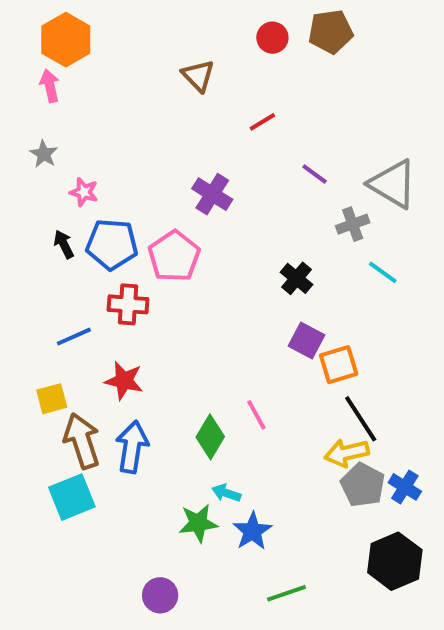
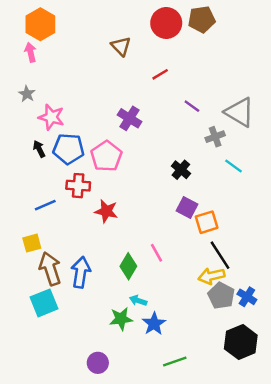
red circle: (272, 38) -> (166, 23), size x1.6
pink star: (84, 192) -> (51, 117), size x1.5
red star: (124, 381) -> (106, 211), moved

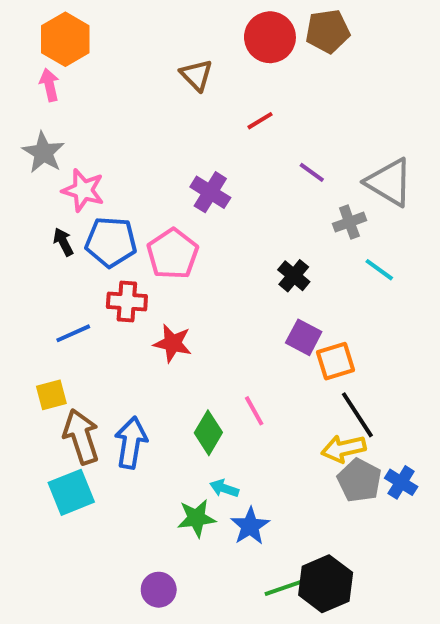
gray star: (27, 94) -> (43, 152), size x1.5
black hexagon: (241, 342) -> (326, 584), moved

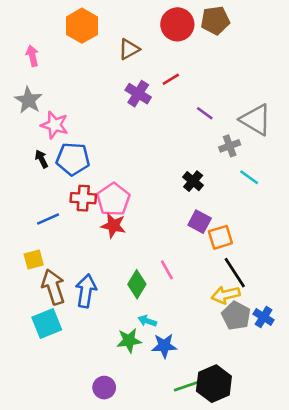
orange hexagon: (65, 39) -> (82, 26), moved
brown triangle: (196, 75) -> (129, 49), turned 45
purple cross: (210, 192) -> (138, 94), moved
pink pentagon: (173, 254) -> (113, 199), moved
blue star: (250, 526) -> (164, 346), turned 30

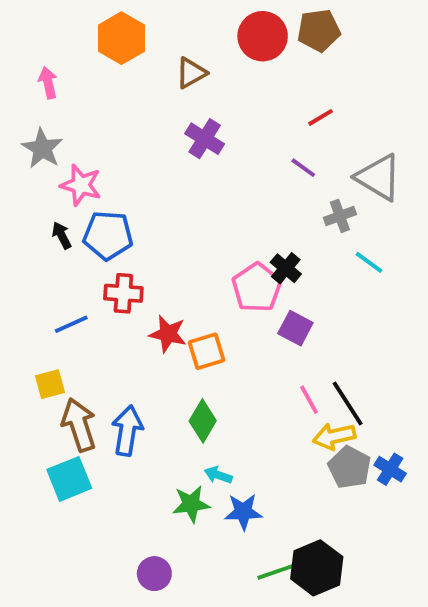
red line: (171, 79) -> (321, 117), moved
pink pentagon: (113, 199) -> (257, 288), moved
orange square: (220, 237) -> (207, 351), moved
pink line: (167, 270) -> (309, 400), moved

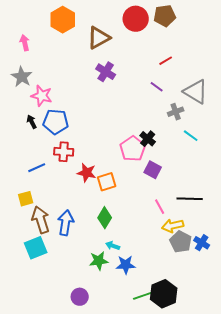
brown triangle: (191, 73) -> (99, 38), size x1.4
black line: (348, 403) -> (190, 199), moved, turned -55

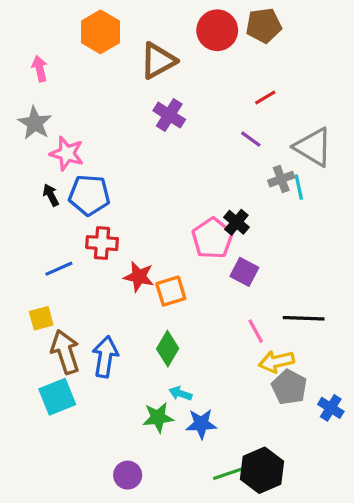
cyan line: (191, 136) -> (299, 187), moved, turned 42
blue cross: (202, 243) -> (331, 408), moved

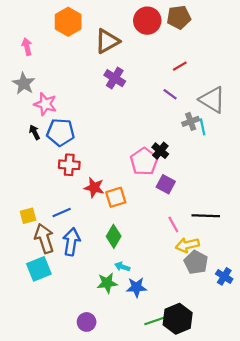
blue line: (59, 269) -> (62, 212), moved

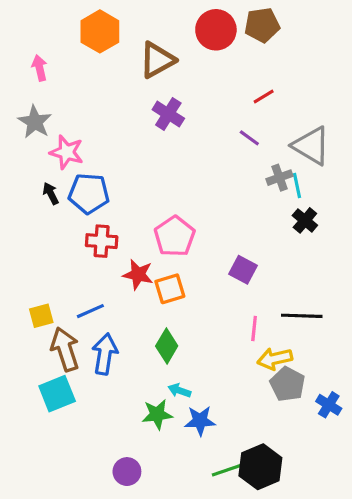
black cross: (160, 151) -> (305, 220), moved
pink pentagon: (144, 162) -> (175, 236), moved
pink line: (173, 224) -> (254, 329), turned 35

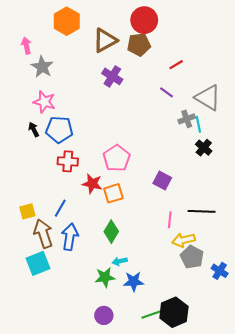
brown pentagon: (262, 25) -> (139, 45), moved
gray star: (35, 122) -> (42, 67), moved
blue line: (90, 311) -> (60, 208), turned -36
cyan arrow: (179, 390) -> (120, 261), turned -32
purple circle: (127, 472) -> (104, 315), moved

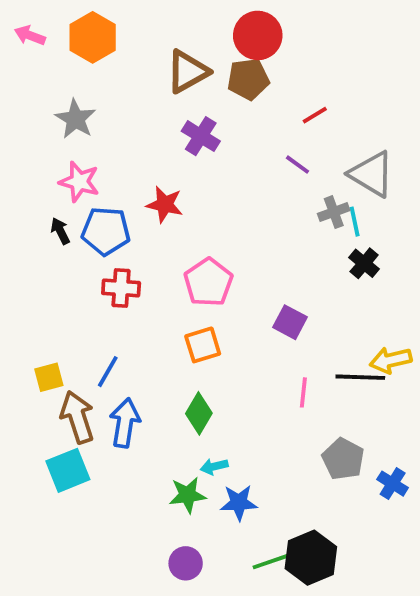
orange hexagon: (67, 21) -> (93, 37), moved
pink arrow: (26, 46) -> (30, 35), moved, turned -56
red star: (92, 184) -> (165, 204), moved
yellow arrow: (184, 240) -> (391, 360), moved

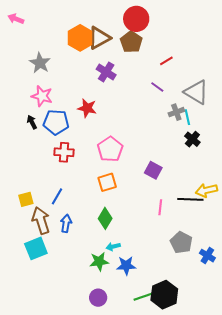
orange hexagon: (93, 37) -> (80, 38), moved
brown pentagon: (248, 79) -> (131, 42), turned -30
blue arrow: (125, 423) -> (66, 223), size x0.7

